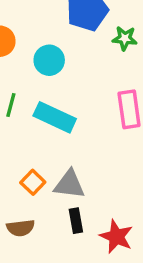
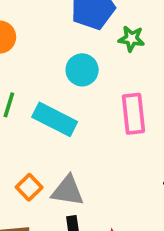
cyan circle: (49, 60) -> (82, 70), moved

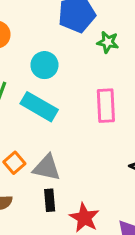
cyan circle: (82, 70) -> (44, 65), moved

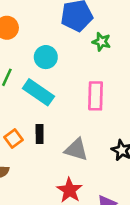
gray triangle: (47, 168) -> (76, 150), moved
black rectangle: (50, 200) -> (40, 134), moved

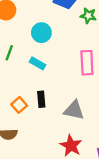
cyan rectangle: (38, 92) -> (37, 63), size x0.6

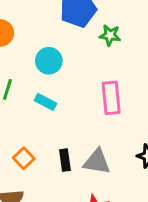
black rectangle: (41, 99) -> (65, 160), moved

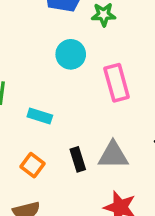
cyan circle: (49, 61) -> (71, 54), moved
cyan rectangle: (45, 102) -> (40, 116), moved

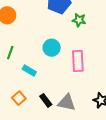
cyan circle: (71, 54) -> (52, 48), moved
black rectangle: (78, 159) -> (46, 100), turned -32

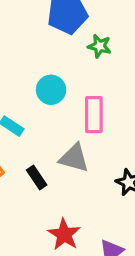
gray triangle: (67, 103) -> (74, 158), moved

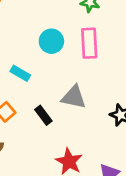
pink rectangle: (94, 115) -> (89, 43), moved

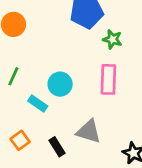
cyan circle: (51, 41) -> (60, 84), moved

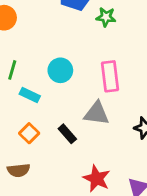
pink rectangle: (108, 79) -> (110, 76), moved
cyan rectangle: (38, 103) -> (30, 95), moved

